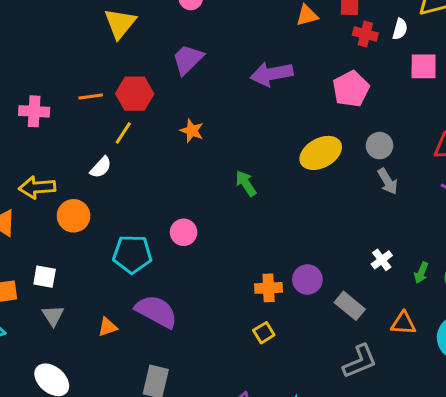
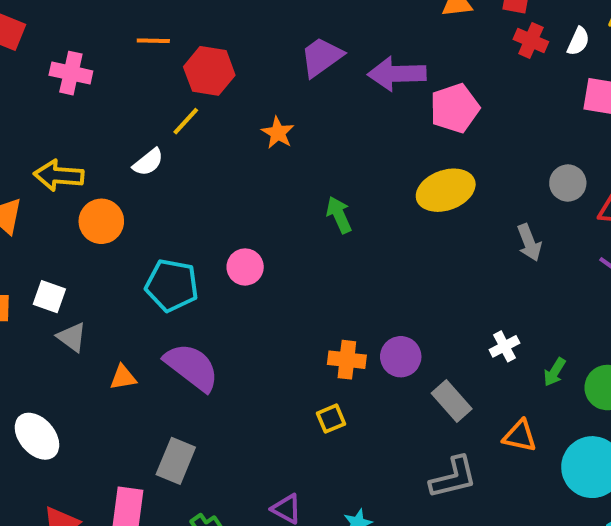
purple trapezoid: (188, 59) -> (322, 57), moved
pink pentagon: (351, 89) -> (455, 108), moved
orange line: (91, 97) -> (153, 41), moved
gray circle: (380, 146) -> (568, 183), moved
gray triangle: (53, 316) -> (72, 337), moved, turned -30

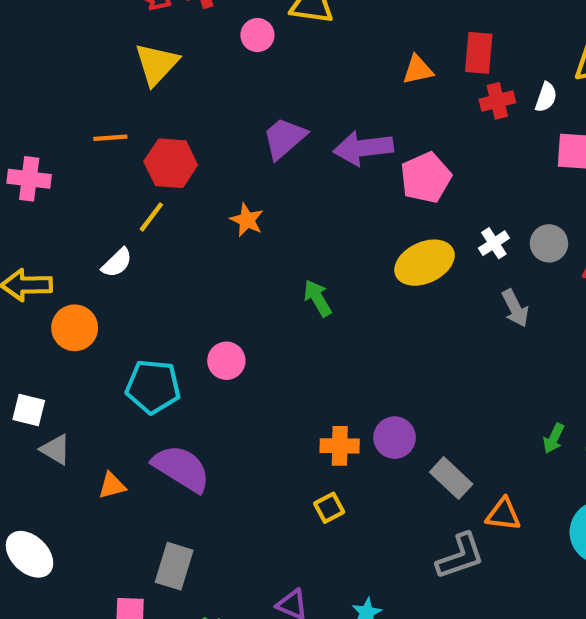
red cross: (531, 41) -> (497, 101), turned -32
white cross: (504, 346) -> (494, 243), moved
orange triangle: (520, 436) -> (503, 514), moved

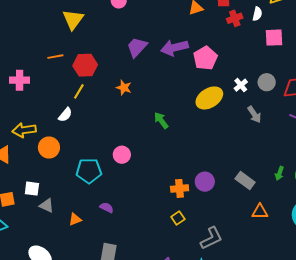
purple semicircle: (181, 468) -> (107, 208), size x0.5
gray rectangle: (451, 478) -> (245, 181), moved
gray L-shape: (460, 556) -> (211, 238), moved

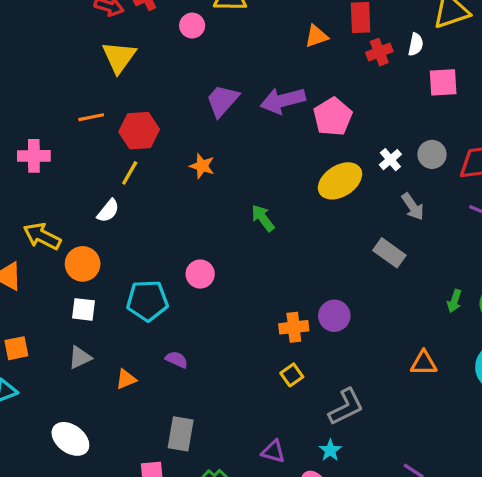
yellow arrow: (24, 130) -> (42, 236), turned 35
gray rectangle: (245, 181) -> (389, 253), moved
white square: (32, 189) -> (84, 309), moved
gray triangle: (47, 206) -> (80, 357), turned -49

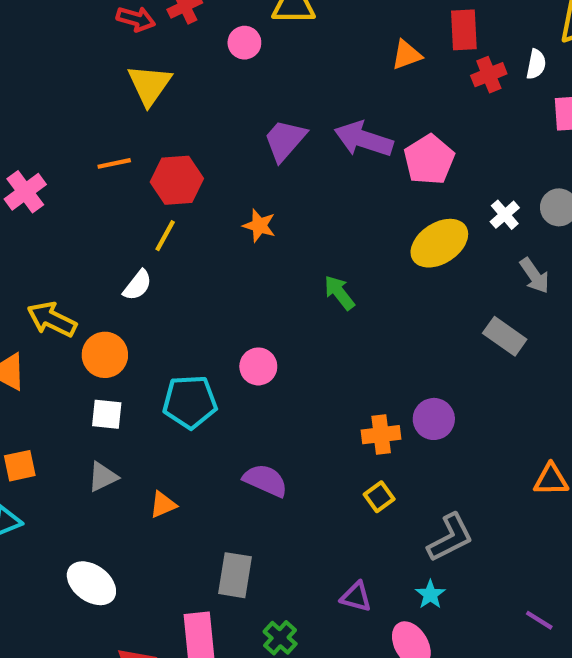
purple arrow: (283, 100) -> (364, 139), turned 33
pink cross: (34, 156) -> (25, 192), moved, turned -36
purple semicircle: (177, 360) -> (265, 480), moved, size x1.5

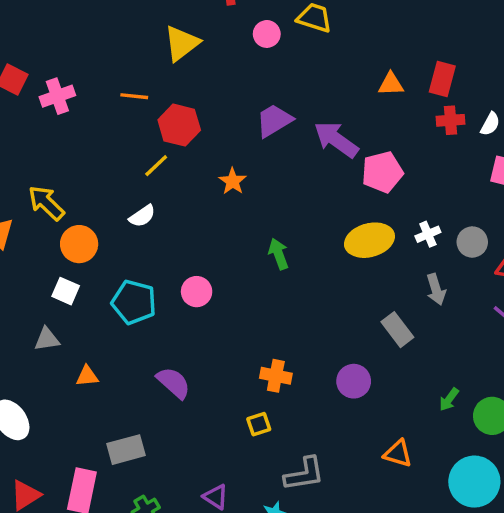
white semicircle: (138, 285) -> (142, 216), moved
purple circle: (434, 419) -> (354, 381), moved
gray rectangle: (235, 575) -> (126, 450), turned 48

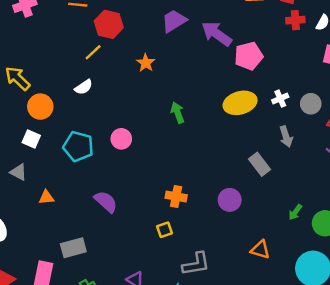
gray triangle: (47, 339) -> (18, 172), turned 36

